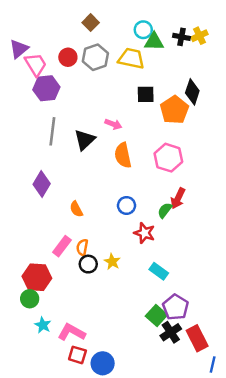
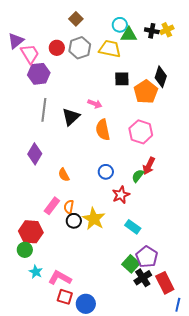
red star: (144, 233) -> (121, 195), turned 30
yellow star: (112, 262) -> (94, 219), size x1.6

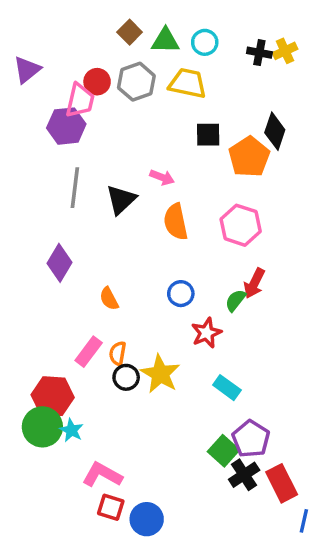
green triangle: (129, 35) -> (165, 41), moved
pink trapezoid: (30, 54) -> (80, 100), moved, turned 45
green circle: (25, 250) -> (42, 427), size x1.5
cyan star: (36, 272) -> (71, 430), moved

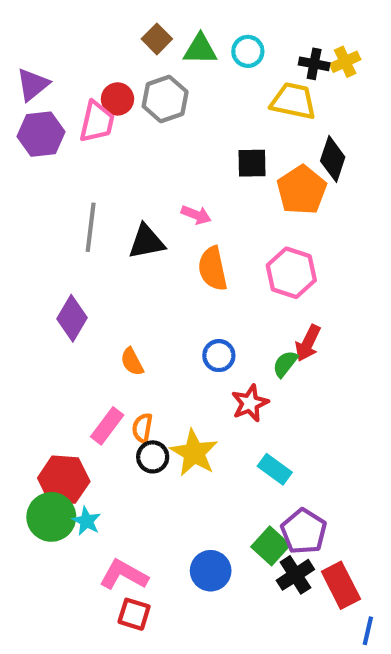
yellow trapezoid: (188, 83) -> (293, 101), moved
purple hexagon: (66, 126) -> (41, 134), moved
black triangle: (121, 200) -> (146, 242), turned 32
blue circle: (147, 519) -> (211, 571), moved

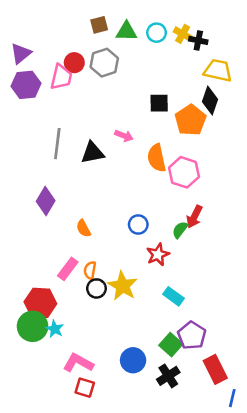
brown square: (157, 39) -> (99, 25), turned 30
yellow cross: (345, 62) -> (183, 34), moved, turned -36
yellow trapezoid: (293, 101) -> (218, 70), moved
orange semicircle: (213, 269) -> (157, 158), moved
black cross: (295, 575) -> (168, 376), moved

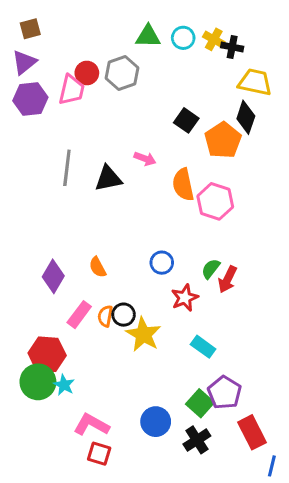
brown square: (99, 25) -> (30, 29), moved
black square: (159, 103) -> (186, 120), turned 36
purple diamond: (46, 201) -> (53, 276), moved
red arrow: (194, 217) -> (228, 279), moved
black circle: (96, 288) -> (124, 315), moved

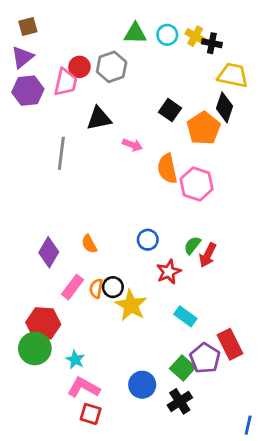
black triangle: (108, 178) -> (99, 118), moved
cyan star: (64, 385) -> (75, 360), moved
red rectangle: (252, 432) -> (230, 344), moved

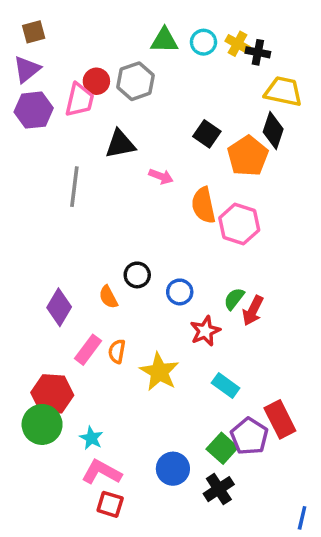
black circle: (113, 287) -> (137, 275), moved

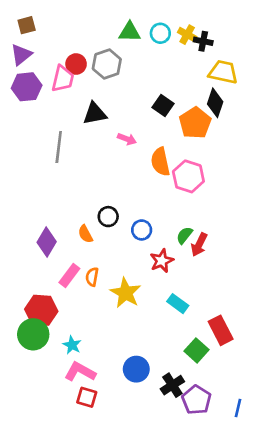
purple pentagon: (249, 436) -> (196, 400), moved
green square: (222, 448) -> (196, 350), moved

